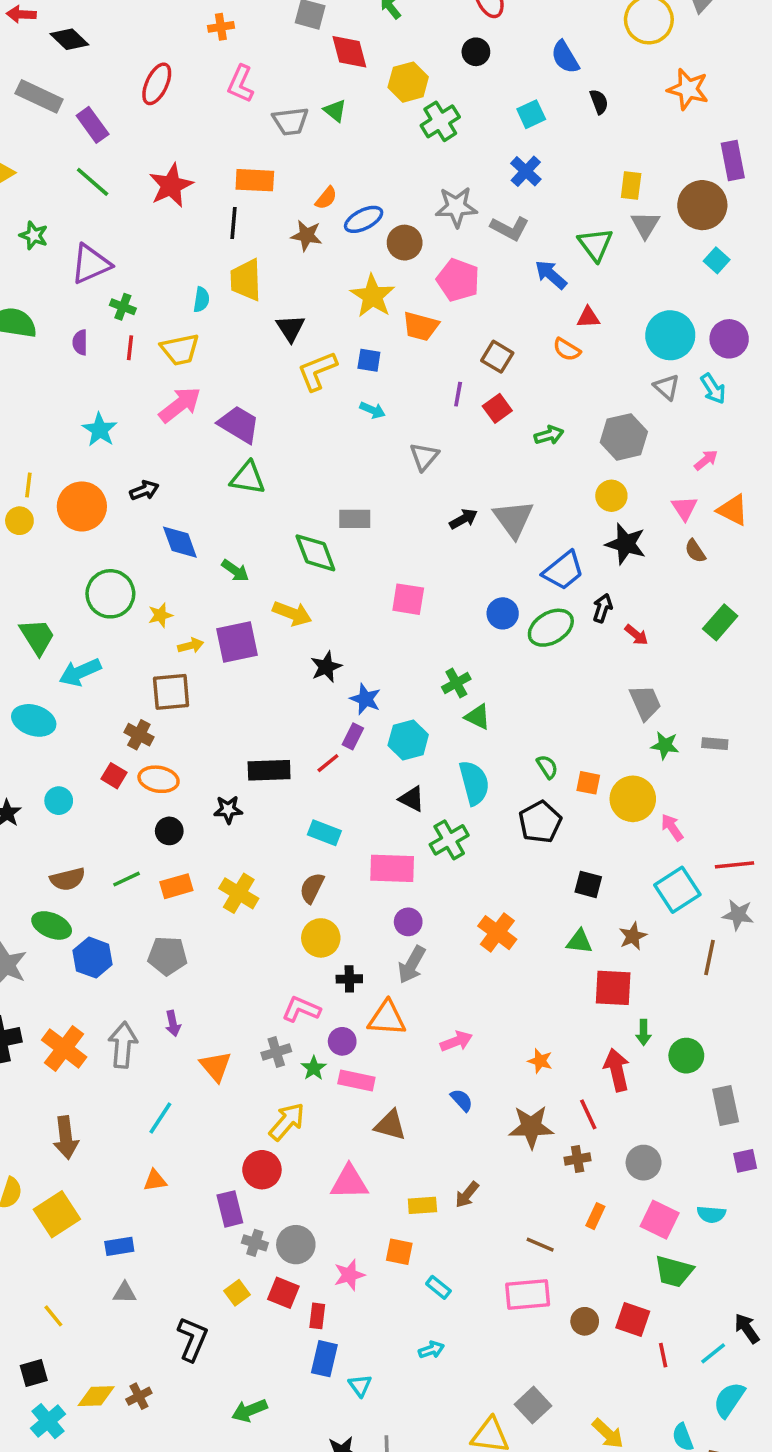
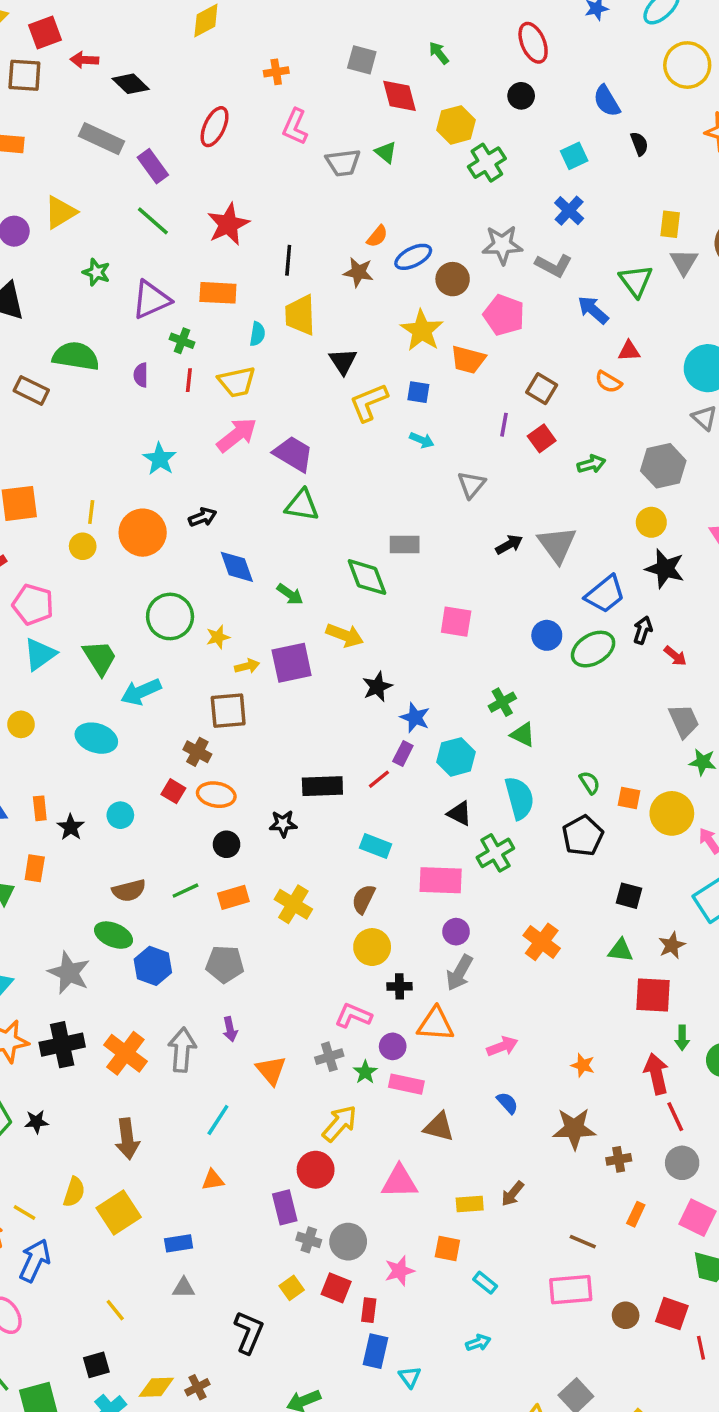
orange rectangle: (255, 180) -> (218, 293), moved
red line: (588, 1114) -> (675, 1117), moved

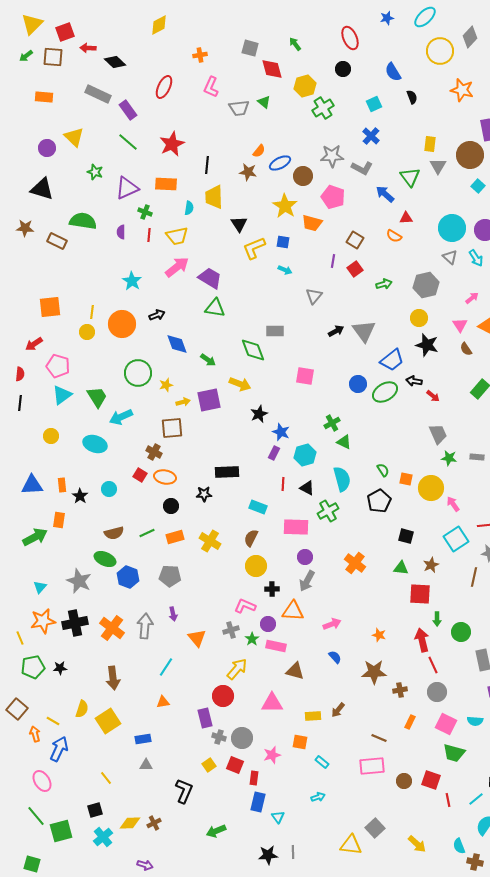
yellow triangle: (60, 212) -> (74, 137), turned -45
black arrow: (643, 630) -> (414, 381), turned -98
red line: (379, 779) -> (283, 484), moved, turned -48

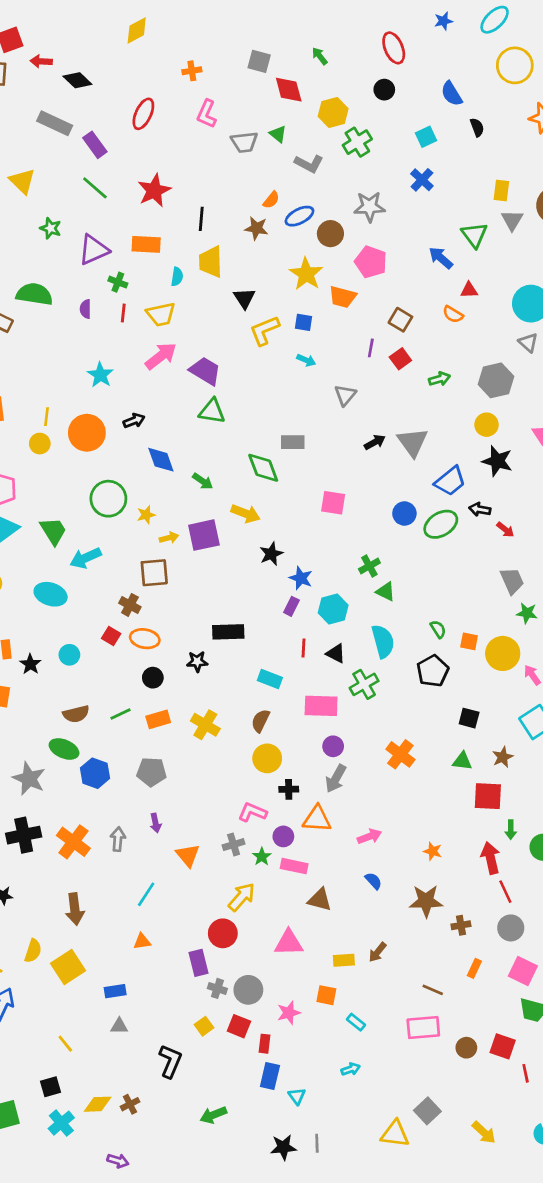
gray L-shape: (362, 168) -> (309, 164), moved
gray arrow: (145, 626) -> (118, 839), size x0.7

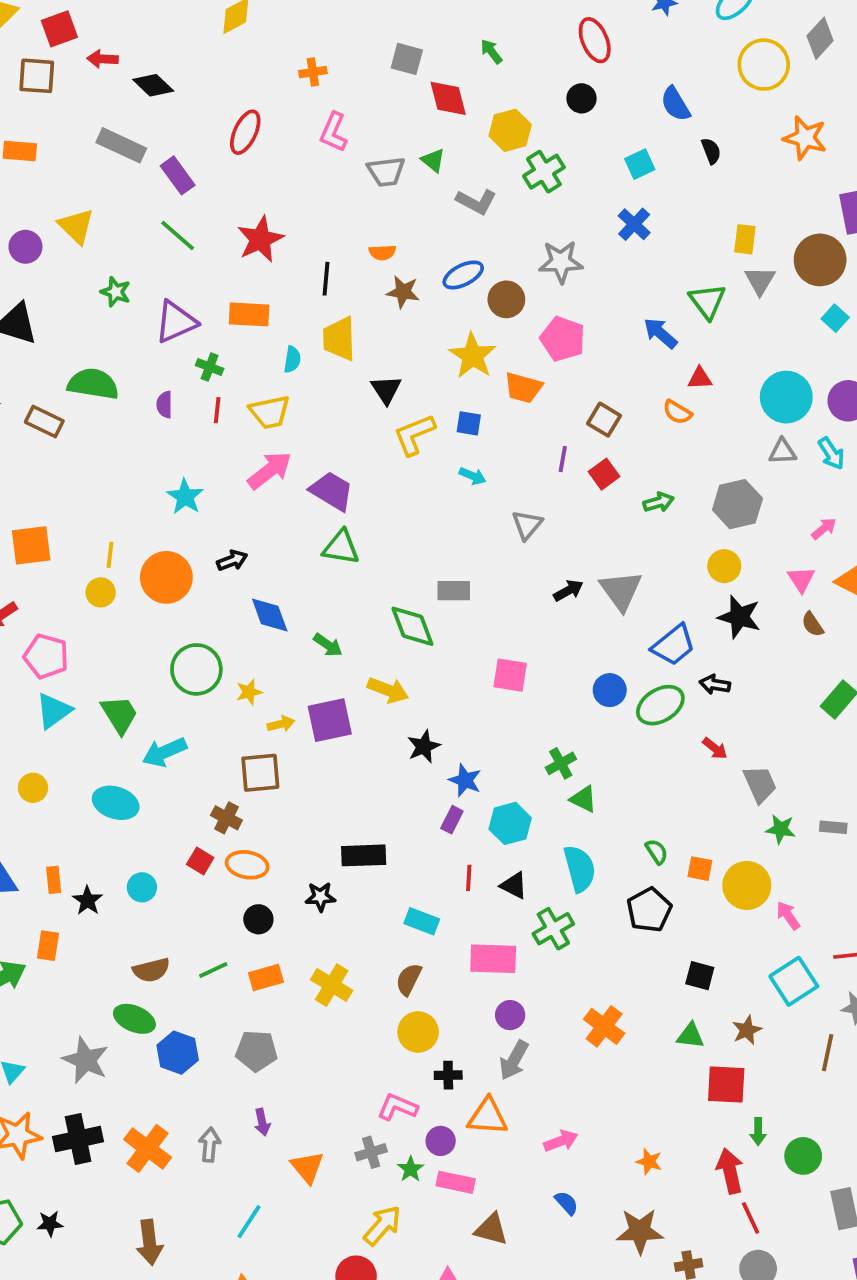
orange semicircle: (271, 200) -> (382, 252), moved, turned 48
gray triangle: (528, 343) -> (783, 452), turned -45
red arrow: (505, 530) -> (715, 748), moved

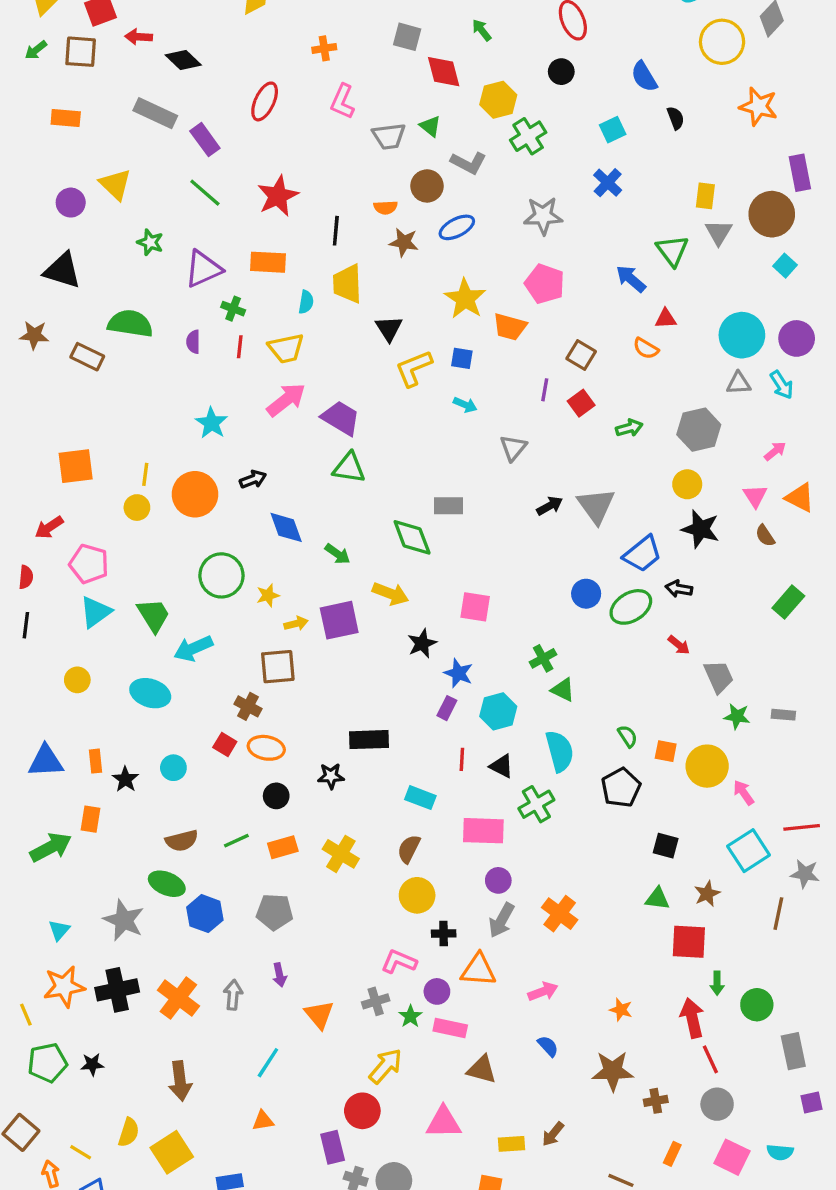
brown circle: (506, 299) -> (427, 186), moved
pink square: (510, 675) -> (475, 607), moved
orange cross: (604, 1026) -> (560, 914), moved

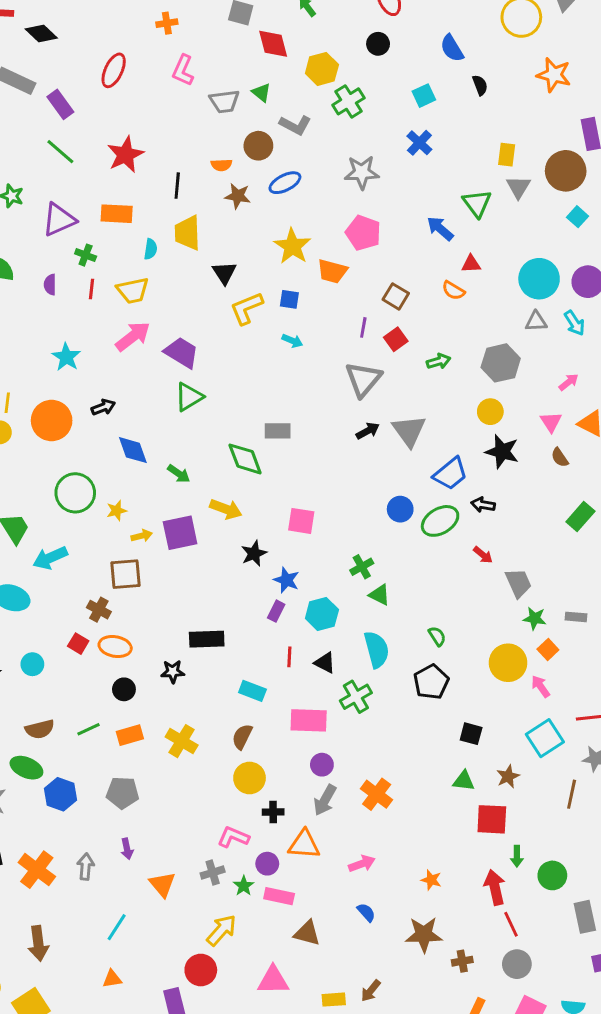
gray triangle: (513, 448) -> (363, 379), moved, size x1.5
green triangle: (349, 468) -> (189, 397), turned -40
orange square: (666, 751) -> (548, 649), moved, turned 36

